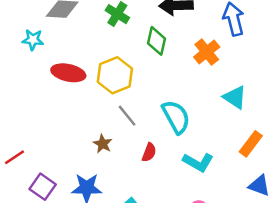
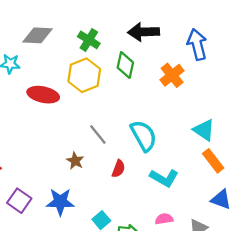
yellow hexagon: (115, 75) -> (84, 75), moved
cyan triangle: (235, 97) -> (204, 130), moved
orange rectangle: (251, 144) -> (213, 161), turned -75

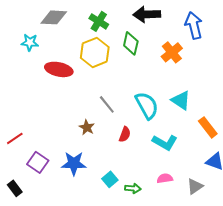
cyan triangle: (204, 130) -> (181, 100), moved

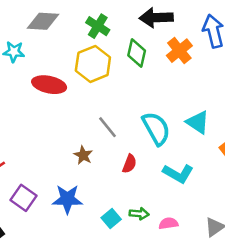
orange cross: (172, 52) -> (179, 51), moved
pink semicircle: (165, 178) -> (168, 223), moved
green arrow: (133, 188) -> (139, 214), moved

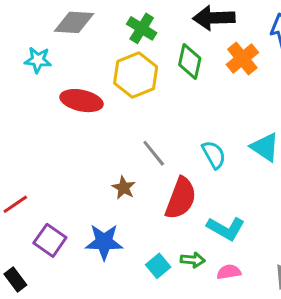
cyan semicircle: (156, 128) -> (214, 155), size x0.7
red semicircle: (129, 164) -> (181, 198), size x1.8
cyan L-shape: (178, 173) -> (226, 228), moved

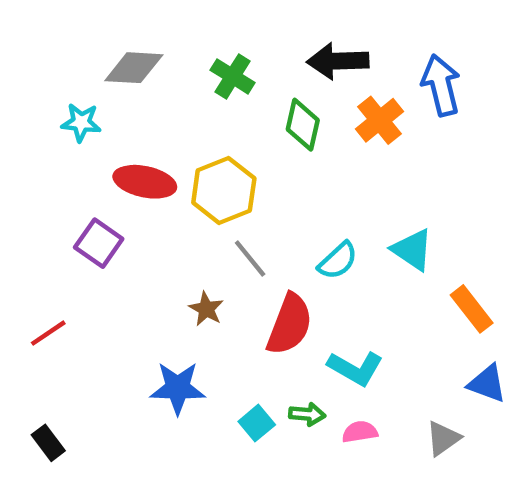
yellow hexagon: (136, 75) -> (224, 190), moved
cyan semicircle: (214, 155) -> (338, 261), turned 76
purple square: (50, 240) -> (99, 243), moved

